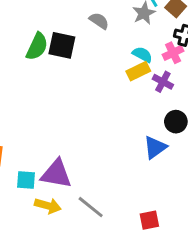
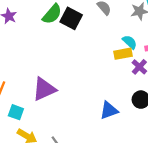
blue triangle: (155, 147) -> (109, 110), moved
purple triangle: (56, 174) -> (44, 89), moved, turned -50

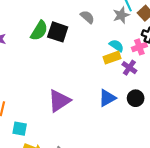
purple triangle: (44, 89) -> (59, 101), moved
blue triangle: (109, 110) -> (107, 98), moved

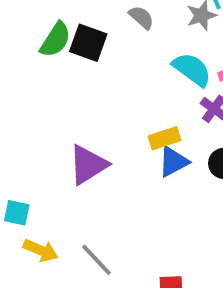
cyan semicircle: (116, 46) -> (192, 69), size x1.5
yellow rectangle: (112, 58) -> (164, 138), moved

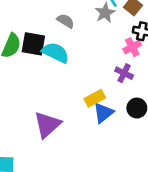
cyan semicircle: (192, 69) -> (56, 53), moved

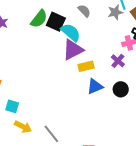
yellow rectangle: (95, 98) -> (86, 66), moved
purple triangle: (47, 125) -> (73, 50), moved

